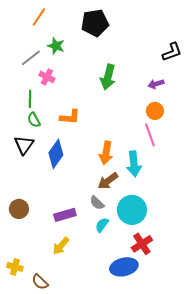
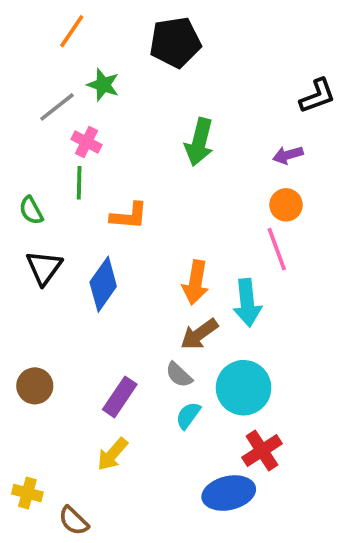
green line: (30, 99) -> (79, 183), moved
green semicircle: (34, 120) -> (31, 210), moved
purple rectangle: (65, 215) -> (120, 397), turned -40

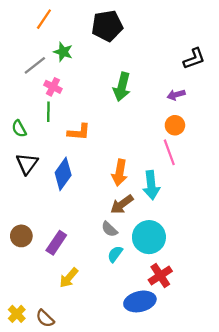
purple rectangle: (120, 397) -> (56, 243), moved
yellow cross: (27, 493) -> (17, 314), moved, turned 30

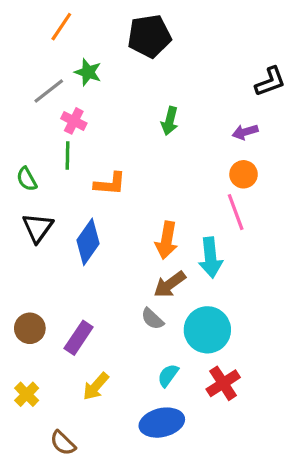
green arrow: (122, 87) -> (170, 121), size x0.7
cyan semicircle: (115, 254) -> (168, 375), moved
blue ellipse: (140, 301) -> (162, 423), moved
yellow cross: (17, 314) -> (27, 394), moved

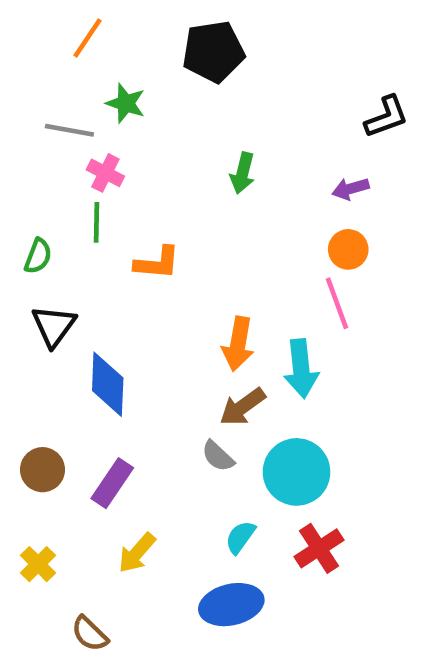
gray line: (49, 91) -> (69, 130), turned 48
green semicircle: (27, 179) -> (38, 256), turned -130
blue diamond: (88, 242) -> (108, 384), moved, turned -33

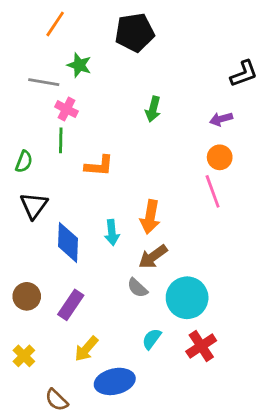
cyan arrow: (301, 369) -> (112, 233), moved, size x0.7
blue ellipse: (231, 605) -> (115, 381), moved

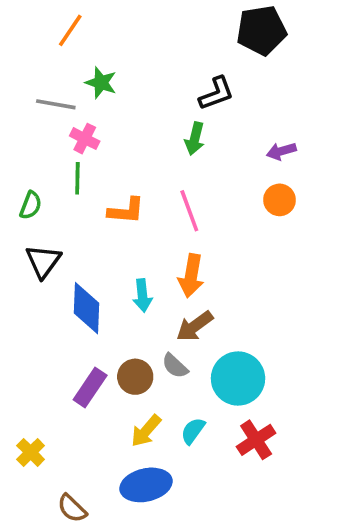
black pentagon: (135, 32) -> (261, 30), moved
black L-shape: (244, 74) -> (216, 93), moved
pink line: (213, 191) -> (189, 211), moved
brown circle: (27, 296) -> (135, 377), moved
yellow arrow: (86, 349) -> (146, 431), moved

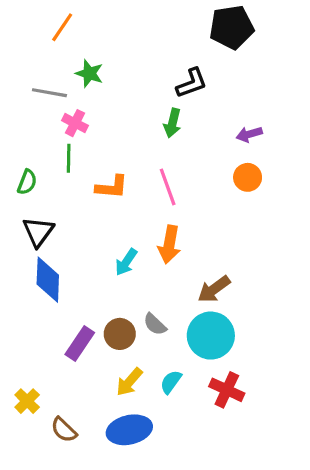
cyan arrow: (142, 296) -> (126, 262), turned 40
blue diamond: (86, 308) -> (48, 280), moved
brown arrow: (195, 326) -> (214, 289), moved
red cross: (256, 440) -> (227, 390), turned -32
brown semicircle: (72, 508) -> (64, 430), moved

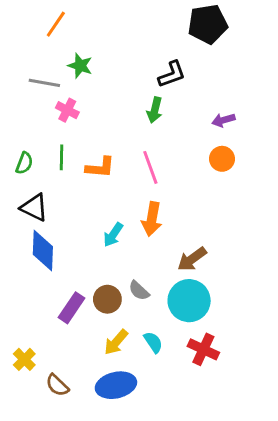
green line: (69, 158) -> (62, 157), moved
black triangle: (38, 232) -> (34, 208), turned -40
cyan semicircle: (171, 382) -> (153, 342), turned 110

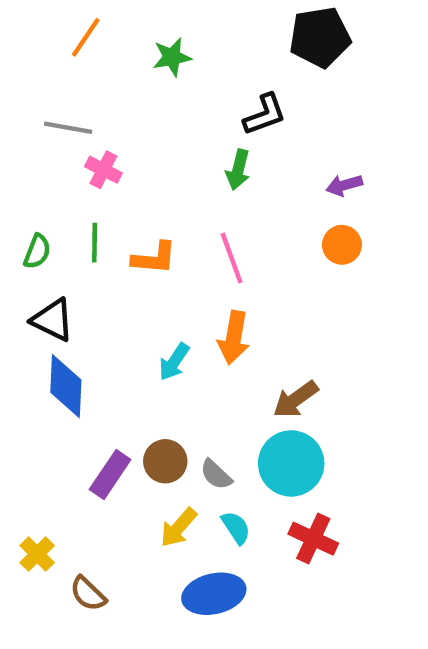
green star: (80, 66) -> (172, 57), moved, turned -30
gray semicircle: (139, 291) -> (216, 475), moved
blue ellipse: (116, 385) -> (214, 594), moved

